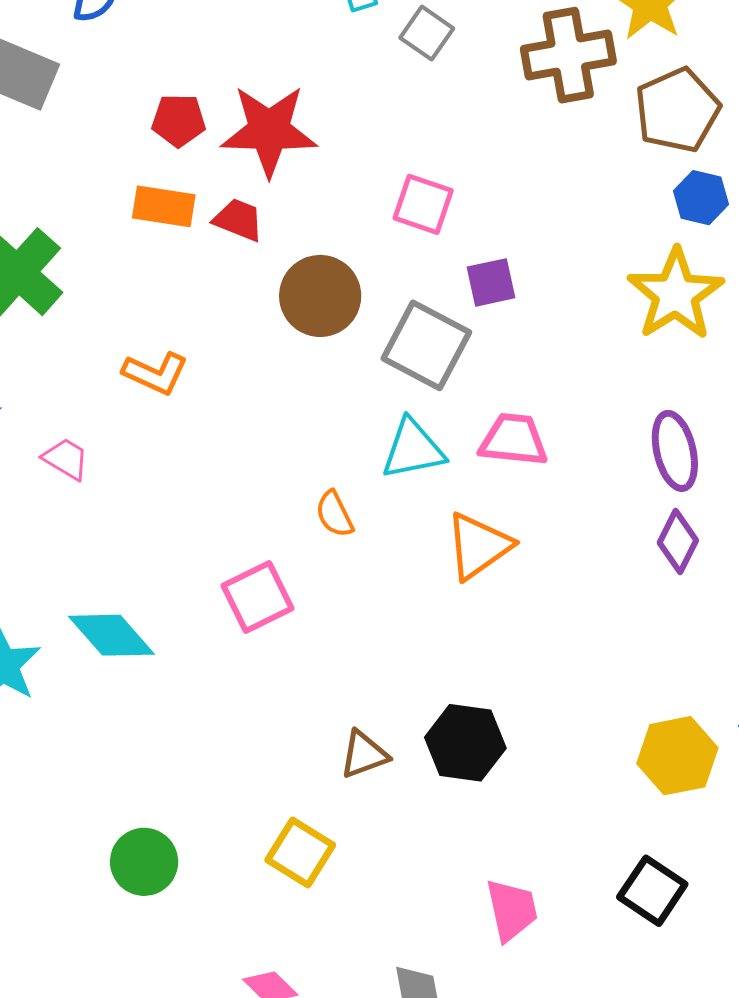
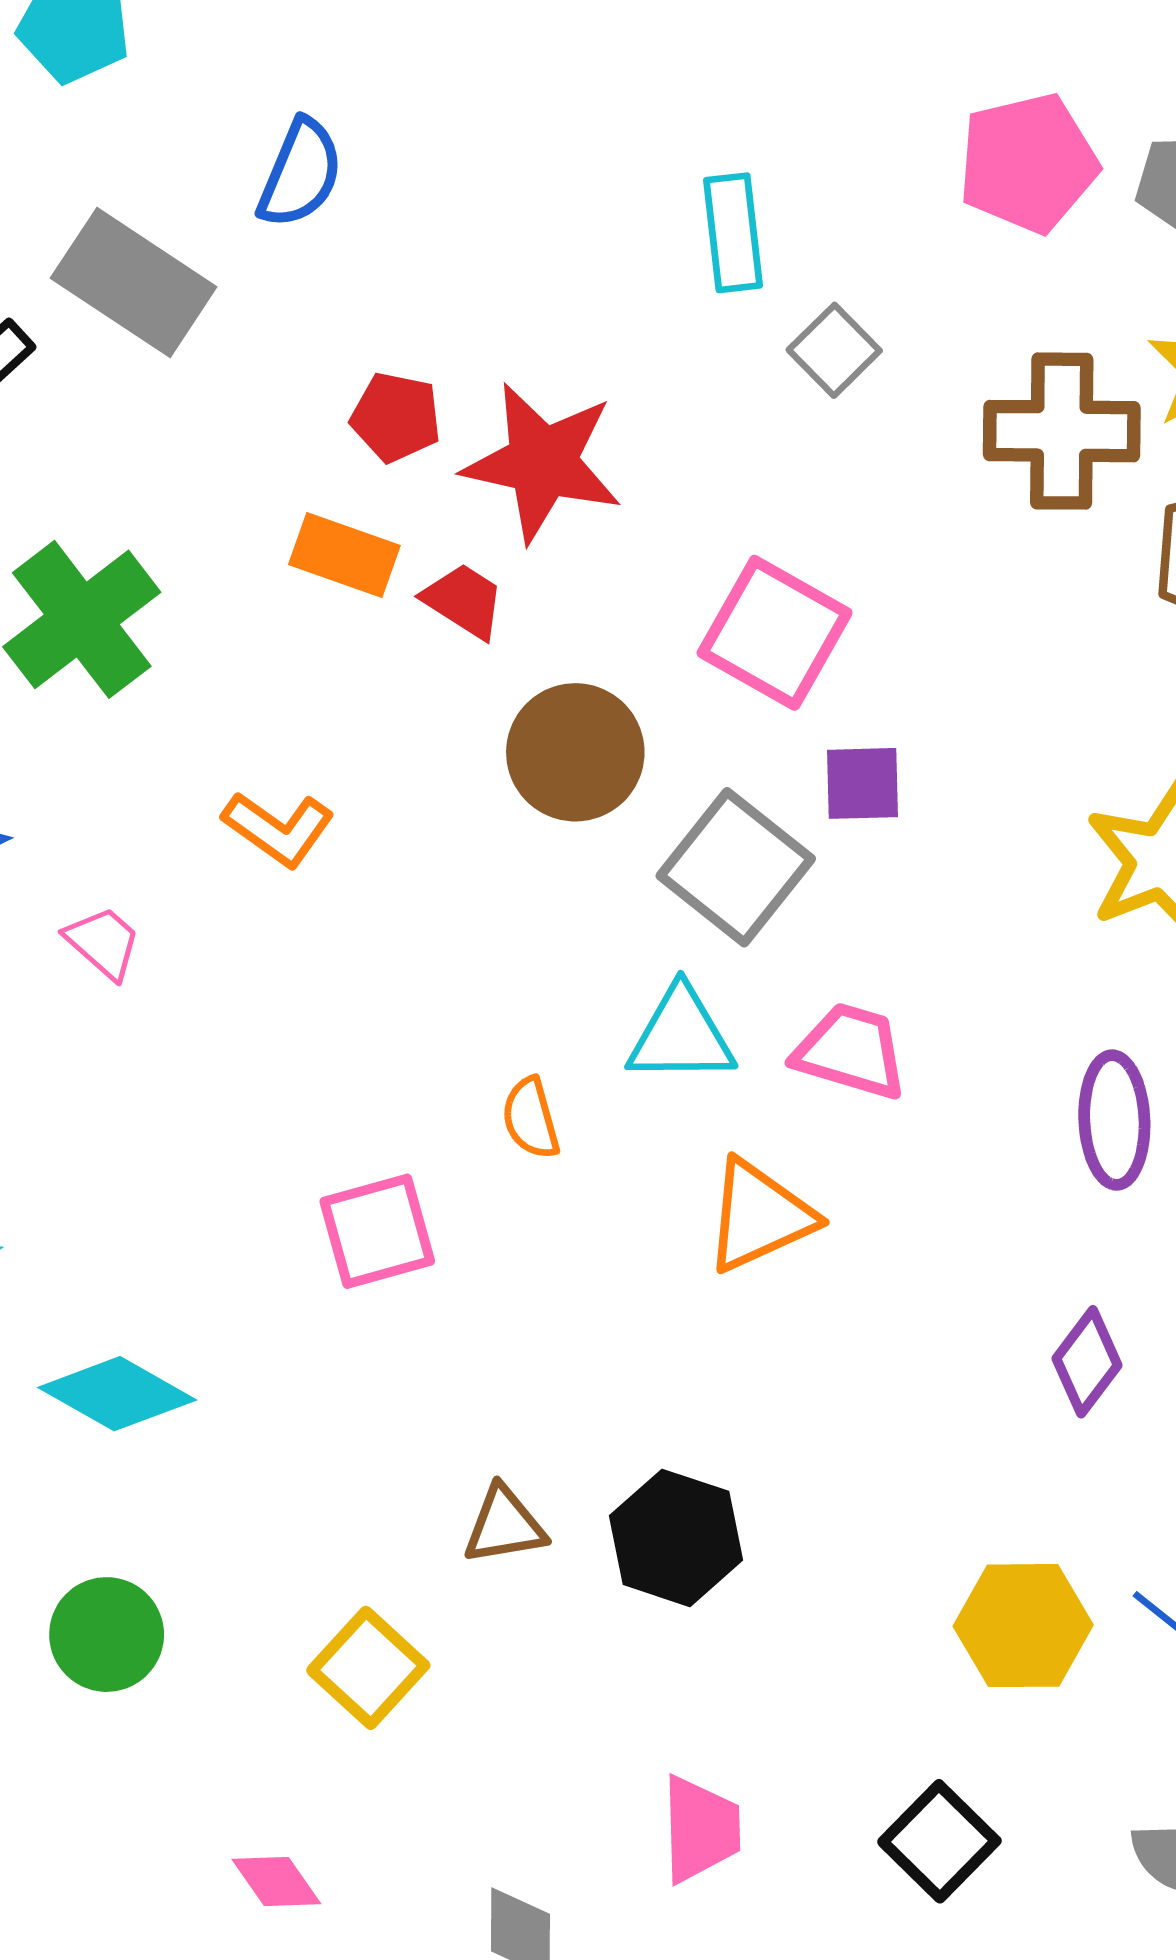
pink square: (423, 204) -> (775, 633), size x1.4
purple diamond: (678, 541) -> (1087, 1362), moved
cyan diamond: (111, 635) -> (117, 1394), moved, turned -30

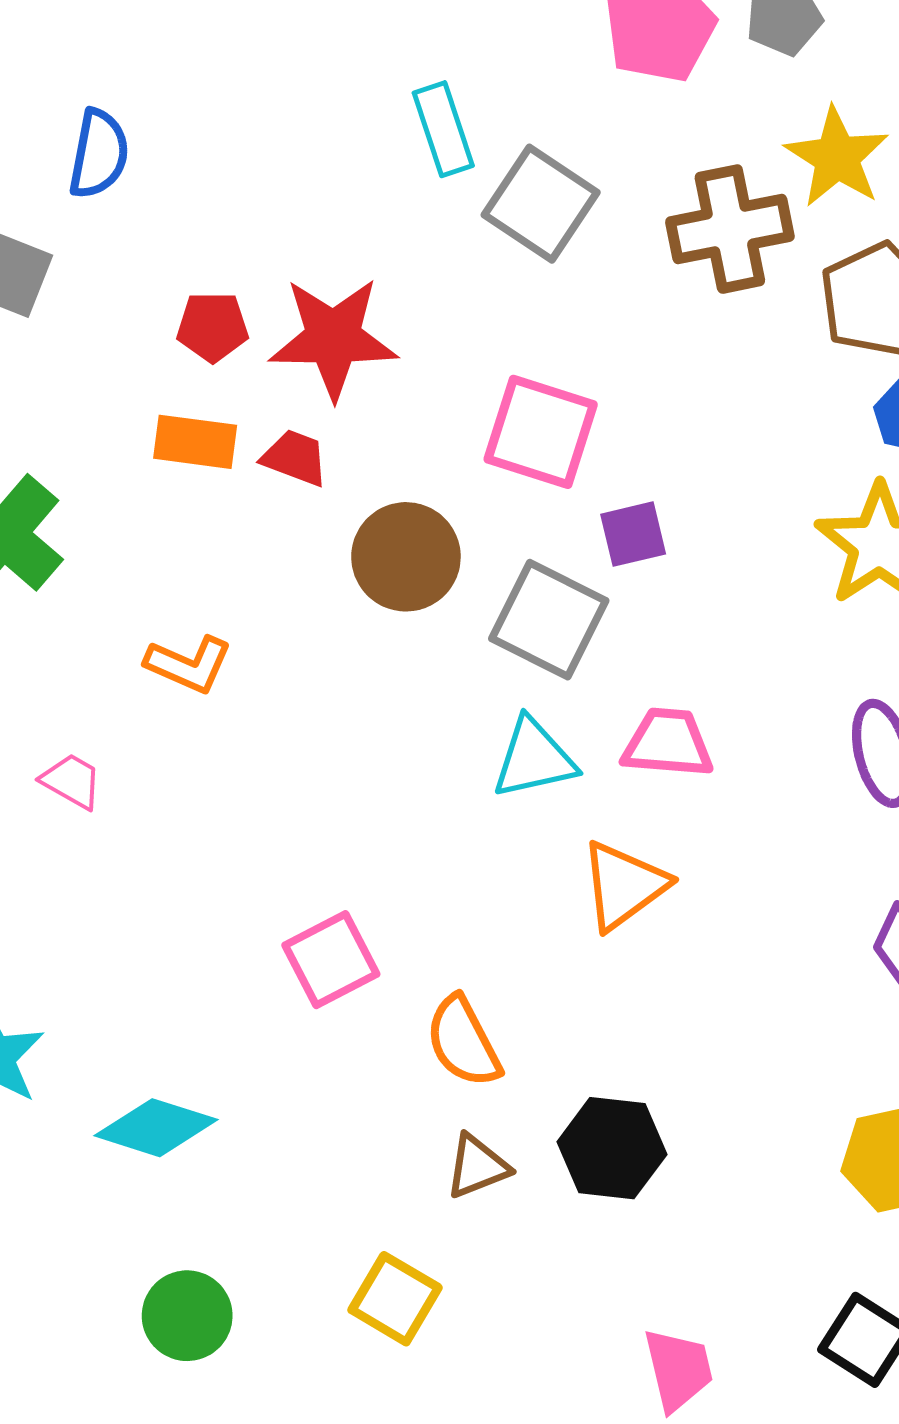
gray square: (834, 350) -> (541, 204), size x1.6
orange semicircle: (531, 1118) -> (463, 1042), moved, size x1.5

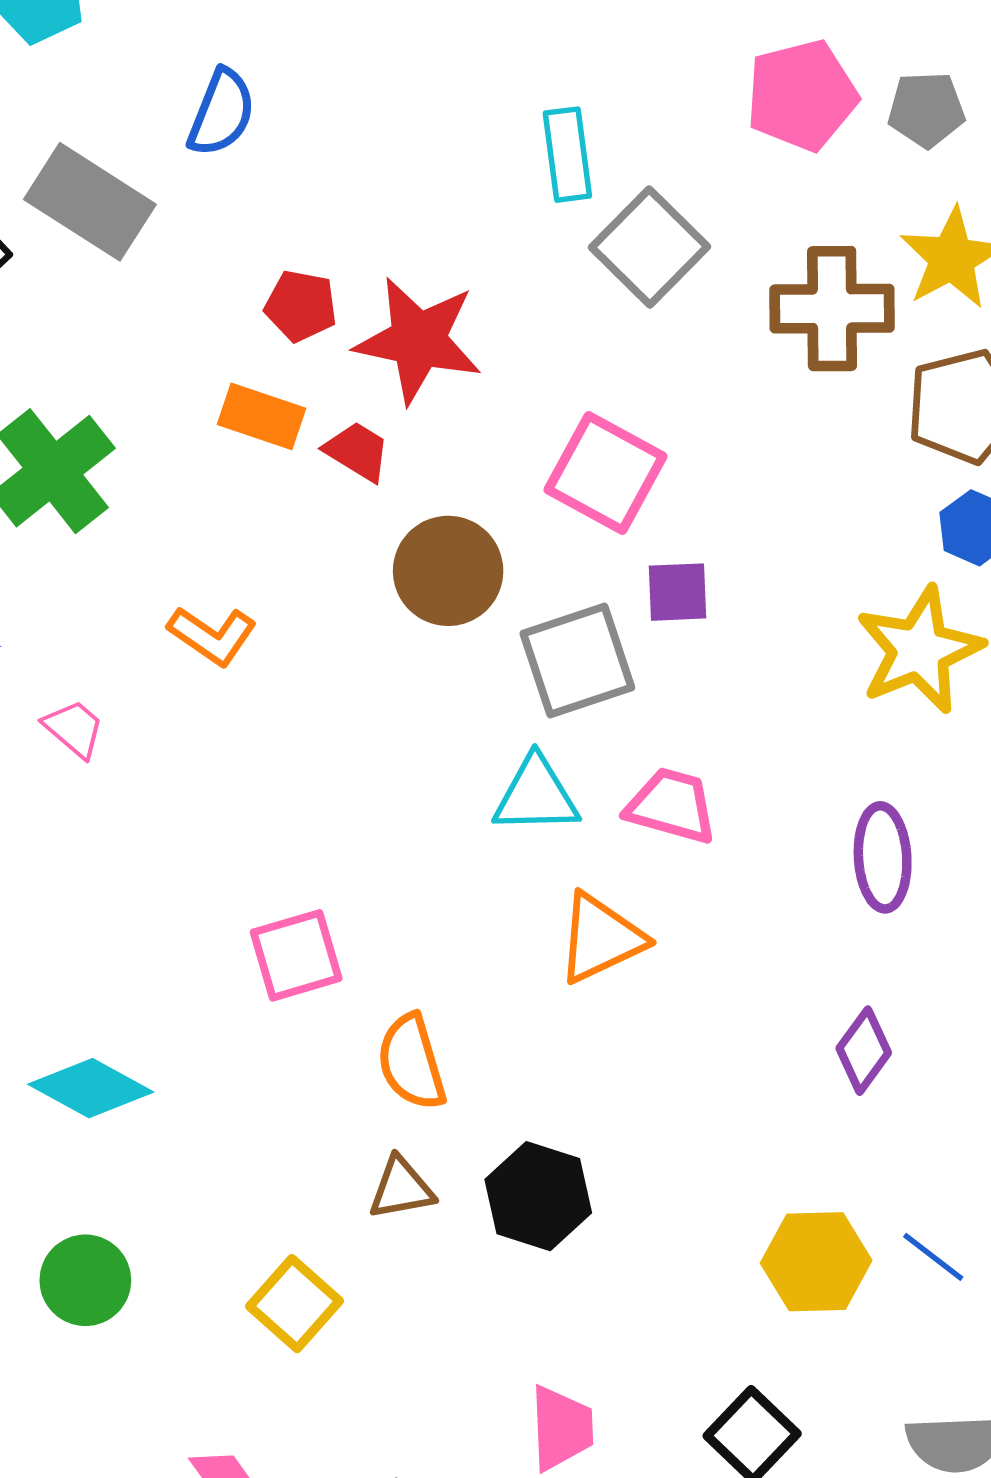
gray square: (549, 620) -> (577, 661), turned 34

